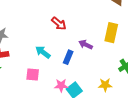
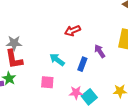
red arrow: (59, 24) -> (72, 31), turned 119
purple arrow: (86, 45) -> (100, 51), turned 32

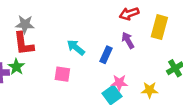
red arrow: (72, 31) -> (129, 14), moved
pink star: (76, 93) -> (119, 83), moved

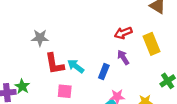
gray star: (25, 24) -> (40, 38), moved
yellow rectangle: (159, 27) -> (151, 44), turned -35
red L-shape: (24, 44) -> (55, 64), moved

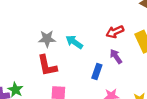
gray star: (40, 38) -> (47, 39), moved
cyan arrow: (76, 66) -> (74, 42), moved

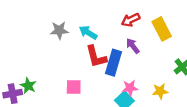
red L-shape: (47, 66) -> (96, 57), moved
blue rectangle: (97, 71) -> (113, 63), size x1.5

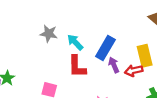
red arrow: (131, 20) -> (134, 71), moved
blue rectangle: (113, 63) -> (105, 48), moved

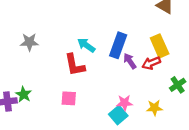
gray star: (49, 34) -> (29, 42), moved
red L-shape: (77, 66) -> (75, 65), moved

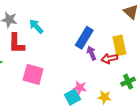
cyan arrow: (86, 45) -> (36, 26), moved
red L-shape: (75, 65) -> (16, 43), moved
pink square: (69, 98) -> (33, 74), size x1.5

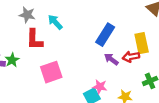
purple arrow: (92, 53) -> (111, 59), moved, turned -32
pink square: (33, 74) -> (51, 72), turned -35

